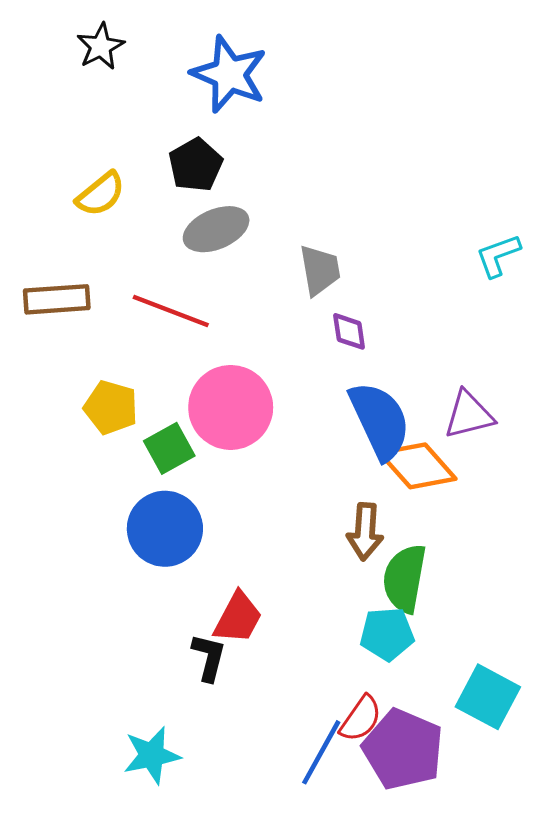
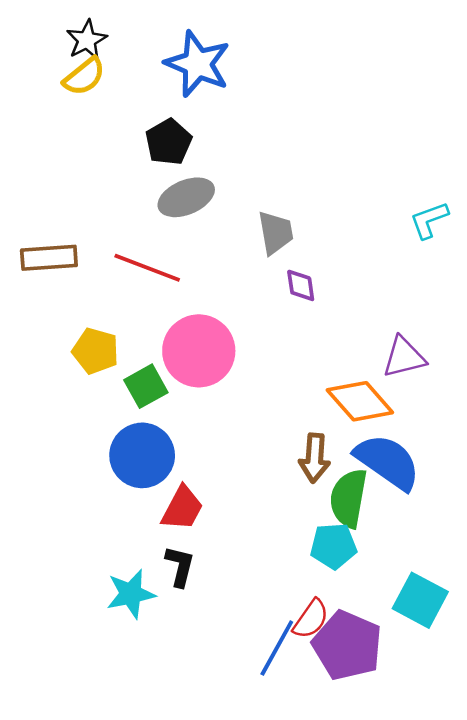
yellow semicircle: (101, 194) -> (84, 76), moved
blue semicircle: (380, 421) -> (388, 462), moved, turned -30
red trapezoid: (238, 618) -> (182, 508), moved
cyan star: (152, 755) -> (131, 594), moved

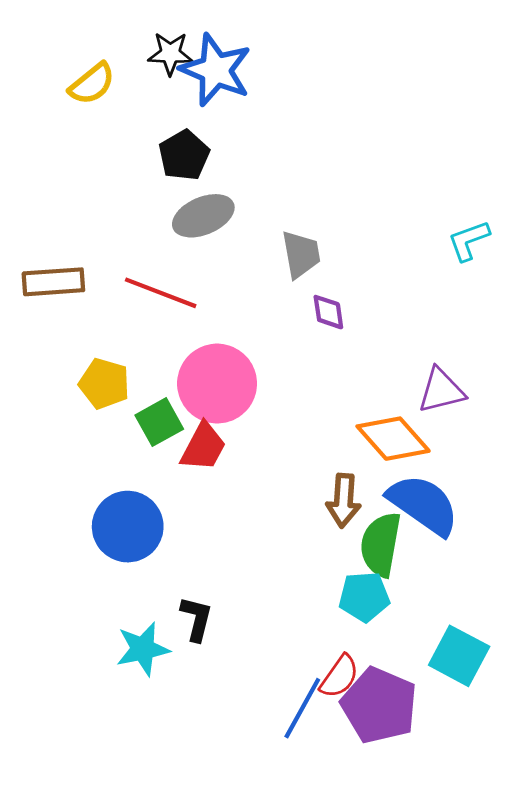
black star: (87, 40) -> (170, 54), moved, turned 30
blue circle: (142, 455) -> (128, 527), moved
red trapezoid: (182, 508) -> (203, 447), moved

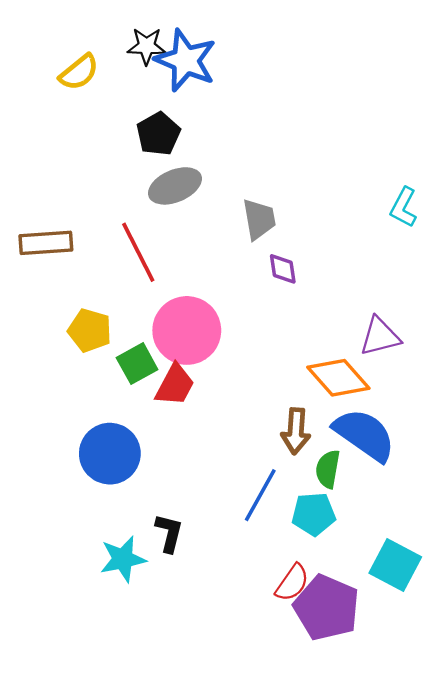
cyan L-shape: (469, 241) -> (404, 207), turned -42
red line: (161, 293) -> (138, 252), turned 42
green semicircle: (381, 544) -> (328, 469), size x0.7
blue line: (302, 708) -> (260, 495), moved

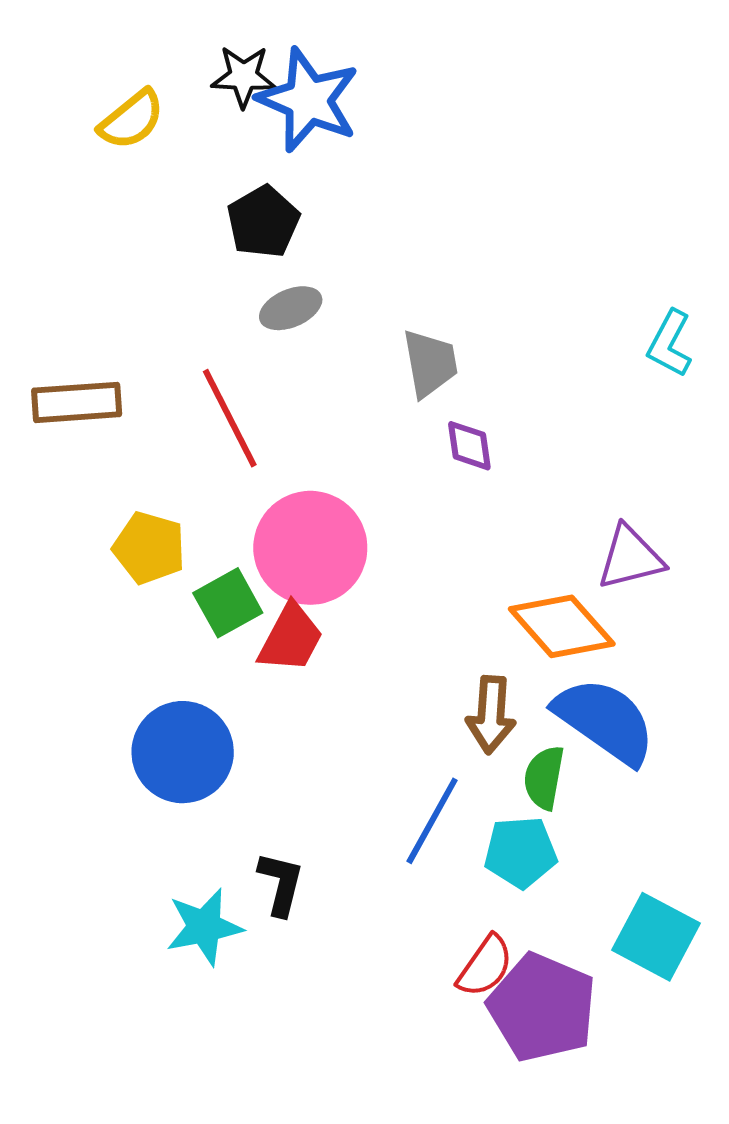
gray ellipse: (175, 186) -> (291, 308), size x0.7

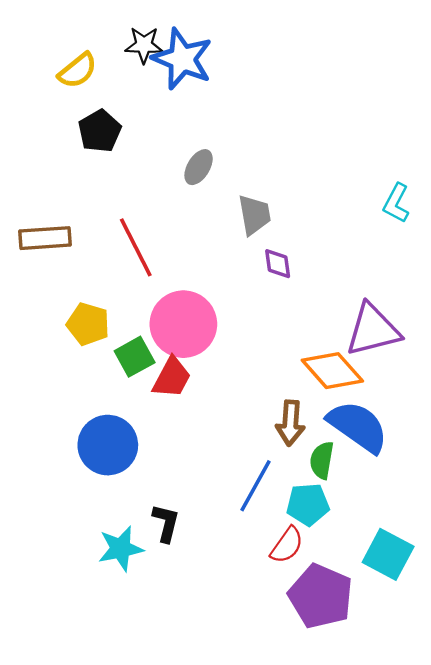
black pentagon: (263, 222) -> (100, 131), moved
gray ellipse: (291, 308) -> (199, 167), moved, turned -36
purple triangle: (630, 558) -> (373, 330), size x1.4
red semicircle: (485, 966) -> (287, 545), moved

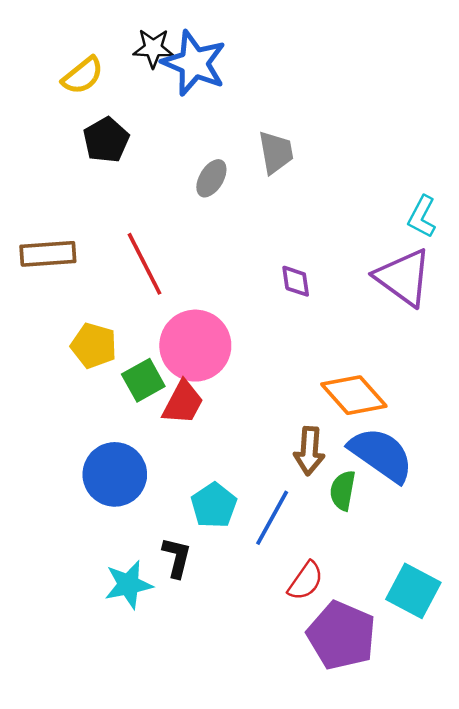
gray trapezoid: (254, 215) -> (276, 152), moved
purple triangle: (373, 330) -> (403, 277), moved, turned 50
cyan pentagon: (308, 504) -> (214, 505), moved, turned -30

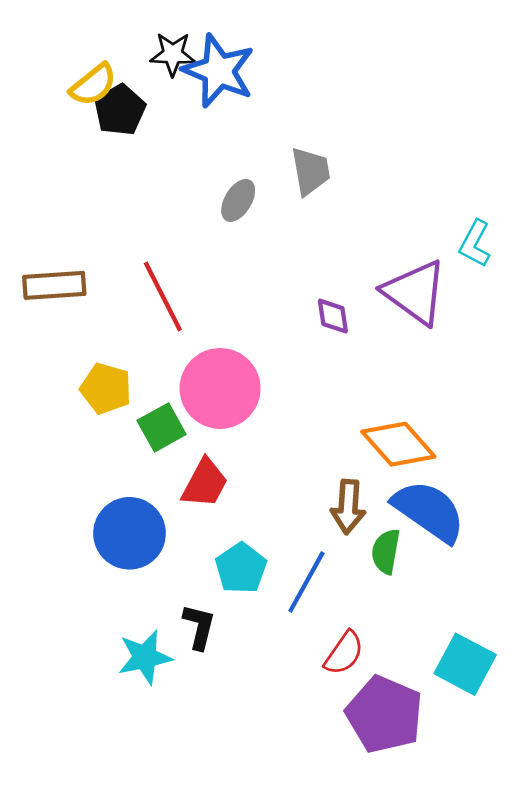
black pentagon: (106, 140) -> (120, 110), moved
purple triangle: (403, 277) -> (415, 292), moved
red trapezoid: (183, 403) -> (205, 483), moved

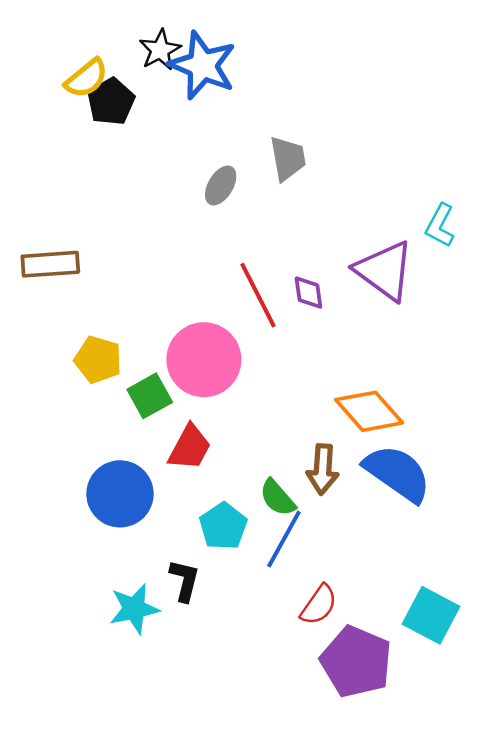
black star: (173, 54) -> (160, 50), turned -30
red line: (163, 297) -> (258, 295), moved
green semicircle: (386, 551) -> (277, 498), moved, turned -51

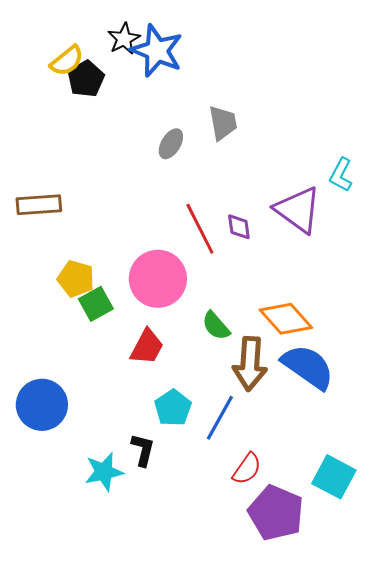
green square: (150, 396) -> (96, 304), moved
brown arrow: (323, 469) -> (250, 364), size x1.4
blue circle: (120, 494) -> (42, 405), moved
green semicircle: (277, 498) -> (216, 326), moved

